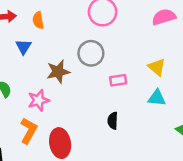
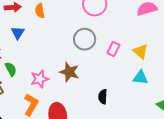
blue triangle: (24, 47) -> (18, 33), moved
brown star: (58, 72) -> (69, 72), moved, turned 30
pink rectangle: (118, 80) -> (113, 49), moved, turned -56

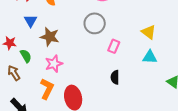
pink rectangle: (113, 49) -> (114, 46), moved
brown star: (69, 72) -> (50, 37), moved

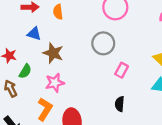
blue triangle: (31, 21) -> (34, 34), turned -48
green semicircle: (26, 56) -> (25, 71), turned 56

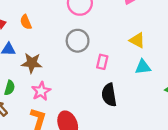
black semicircle: (120, 104) -> (109, 95), size x1.5

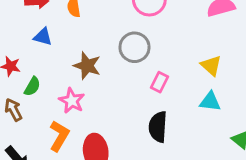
brown star: (32, 63) -> (87, 66), moved
pink star: (41, 91) -> (72, 101), turned -30

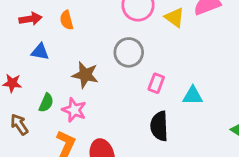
yellow triangle: (211, 65) -> (174, 17), moved
green semicircle: (32, 86) -> (46, 103), moved
cyan triangle: (210, 101) -> (193, 96), moved

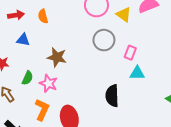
gray circle: (129, 52) -> (104, 40), moved
pink rectangle: (156, 83) -> (130, 53), moved

